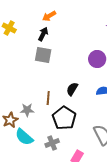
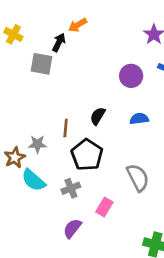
orange arrow: (49, 16) -> (78, 25), moved
gray square: (43, 55) -> (41, 64), moved

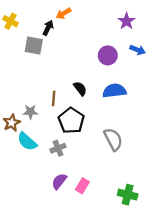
black semicircle: (98, 116) -> (80, 89), turned 112
blue semicircle: (139, 119) -> (114, 91), size x1.5
pink rectangle: (104, 207) -> (82, 186), moved

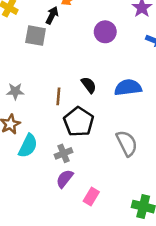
purple circle: (108, 55) -> (105, 32), moved
gray star: (30, 112) -> (15, 91), moved
cyan semicircle: (27, 142) -> (28, 146), turned -105
purple semicircle: (59, 181) -> (65, 179), moved

